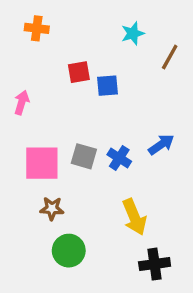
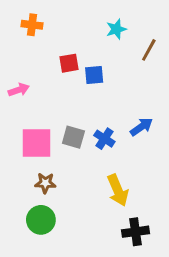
pink arrow: (22, 102) -> (19, 90), turned 54
green circle: (69, 251) -> (41, 220), moved

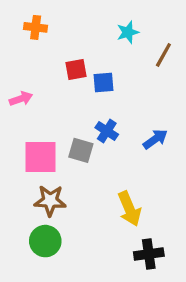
blue cross: (104, 139) -> (107, 131), moved
brown star: (45, 183) -> (50, 201), size x1.4

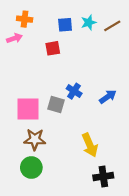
brown line: (163, 55) -> (112, 26), moved, turned 30
blue square: (104, 82) -> (65, 25), moved
pink arrow: (21, 99) -> (14, 38), moved

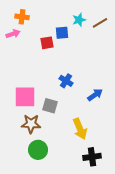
blue square: (65, 25) -> (62, 33), moved
blue arrow: (108, 97) -> (95, 95), moved
gray square: (56, 105) -> (50, 106), moved
green circle: (31, 168) -> (38, 150), moved

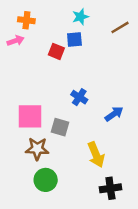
cyan star: (79, 20) -> (80, 17), moved
red square: (47, 43) -> (56, 51), turned 32

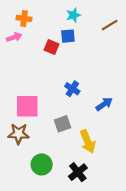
gray square: (60, 127) -> (62, 124), moved, turned -35
brown star: (37, 149) -> (19, 134), moved
black cross: (110, 188) -> (78, 172), moved, turned -30

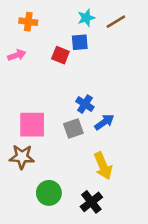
brown line: (110, 25) -> (116, 22), moved
pink arrow: (14, 37) -> (17, 55), moved
blue arrow: (104, 104) -> (104, 122), moved
gray square: (62, 124) -> (73, 129), moved

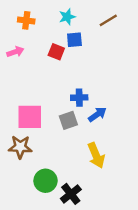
cyan star: (86, 18) -> (67, 17), moved
blue cross: (85, 104) -> (79, 98), turned -35
black cross: (91, 202) -> (71, 194), moved

